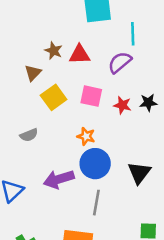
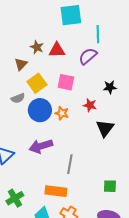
red star: (122, 105) -> (90, 105), moved
gray semicircle: (29, 135) -> (18, 98), moved
blue circle: (95, 164) -> (40, 110), moved
black triangle: (139, 173) -> (105, 128), moved

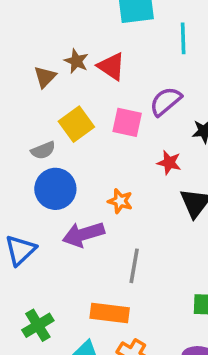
red triangle: (57, 50) -> (111, 66), turned 36
purple semicircle: (88, 56) -> (166, 101), moved
brown triangle: (21, 64) -> (45, 77), moved
blue circle: (40, 110) -> (55, 189), moved
orange star: (62, 113) -> (120, 201), moved

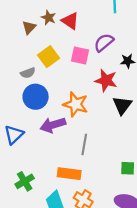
red star: (169, 163) -> (106, 80), size x1.5
orange star: (120, 201) -> (76, 104), size x1.6

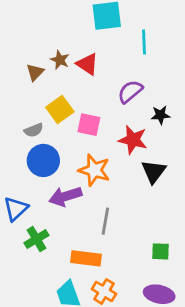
pink square: (80, 56) -> (89, 125), moved
green cross: (25, 181) -> (36, 239), moved

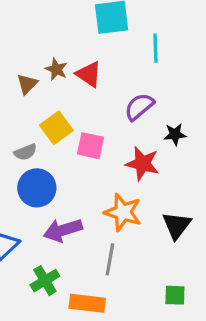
orange star: (94, 170) -> (123, 212), moved
black triangle: (154, 172) -> (177, 225), moved
green cross: (36, 239) -> (45, 281), moved

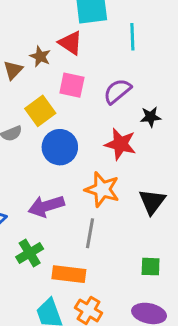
red triangle: (89, 74) -> (70, 43), moved
pink square: (90, 146) -> (72, 85), moved
blue circle: (37, 188) -> (60, 147), moved

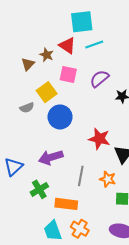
cyan line: (132, 37) -> (94, 45), moved, turned 72
red star: (120, 144) -> (99, 139), moved
orange star: (102, 189) -> (108, 179), moved, size x0.7

